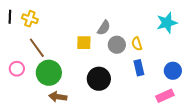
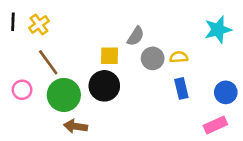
yellow cross: (30, 19) -> (39, 24), turned 35
yellow semicircle: (137, 44) -> (179, 57), turned 104
black circle: (99, 79) -> (104, 86), moved

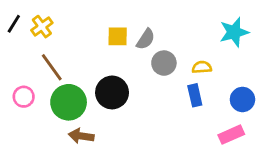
black line: (13, 22) -> (14, 24), turned 30
yellow square: (110, 56) -> (118, 36), moved
yellow semicircle: (179, 57) -> (202, 67), moved

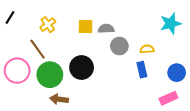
yellow cross: (42, 27) -> (48, 25), moved
gray semicircle: (146, 39) -> (106, 29), turned -126
pink circle: (24, 97) -> (17, 71), size x1.6

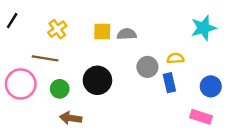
gray circle: (119, 46) -> (147, 67), moved
brown line: (38, 49) -> (45, 58), turned -45
green circle: (50, 75) -> (60, 89), size x0.6
pink rectangle: (168, 98) -> (201, 117), turned 42

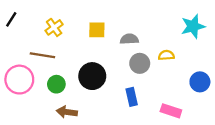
gray semicircle: (127, 34) -> (129, 39), moved
blue rectangle: (169, 83) -> (132, 97), moved
pink rectangle: (201, 117) -> (171, 111), moved

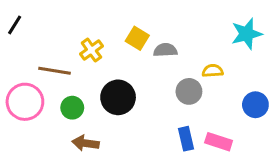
yellow cross: (54, 27) -> (91, 50), moved
yellow square: (97, 30) -> (137, 38), moved, turned 30
gray circle: (140, 63) -> (189, 91), moved
blue rectangle: (132, 97) -> (186, 139), moved

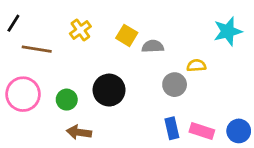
yellow cross: (91, 50) -> (80, 30), moved
brown line: (55, 71) -> (37, 49), moved
blue circle: (255, 105) -> (239, 131), moved

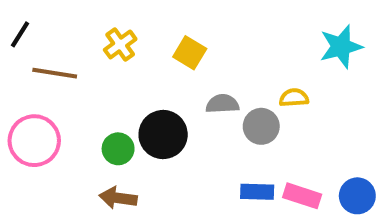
gray semicircle: (153, 46) -> (222, 104), moved
green circle: (67, 100) -> (118, 149), moved
blue rectangle: (172, 128) -> (257, 192), turned -75

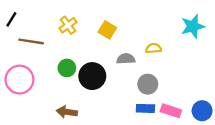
yellow semicircle: (294, 98) -> (154, 48), moved
gray circle: (261, 126) -> (148, 84), moved
green circle: (118, 149) -> (67, 68), moved

